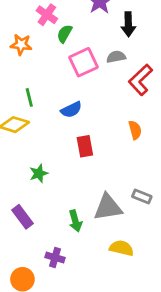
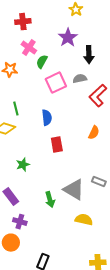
blue semicircle: (71, 110) -> (47, 118), turned -70
orange semicircle: (135, 130) -> (94, 133), turned 40
gray triangle: (108, 207) -> (74, 190), turned 40
purple cross: (55, 258) -> (20, 222), moved

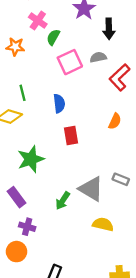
green star: (23, 165) -> (31, 159), size x1.6
green arrow: (50, 200) -> (63, 201), turned 49

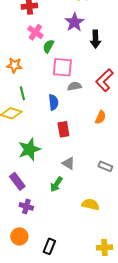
orange star: (15, 47) -> (14, 65), moved
gray semicircle: (98, 57) -> (74, 86), moved
pink square: (70, 62) -> (62, 67), turned 30
gray triangle: (91, 189) -> (68, 163), moved, size x0.6
orange circle: (17, 252) -> (19, 236), moved

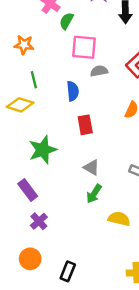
green arrow: (56, 184) -> (94, 194), moved
purple cross: (26, 206) -> (39, 221), turned 32

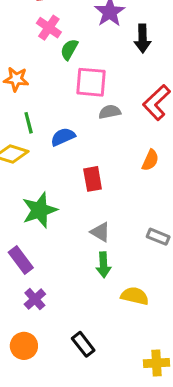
blue semicircle: (73, 91) -> (63, 137), moved, turned -108
green arrow: (94, 194) -> (103, 265), turned -36
black rectangle: (68, 271) -> (83, 344), moved, turned -60

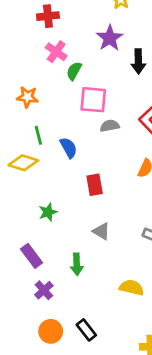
blue semicircle: (63, 137) -> (69, 148), turned 85
green star: (40, 210) -> (48, 212), size x0.6
green arrow: (103, 265) -> (77, 264), moved
orange circle: (24, 346) -> (51, 331), moved

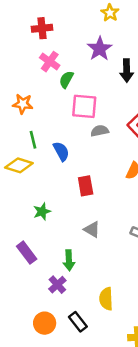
yellow semicircle: (132, 287) -> (106, 299), moved, turned -105
purple cross: (44, 290) -> (57, 285), moved

